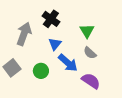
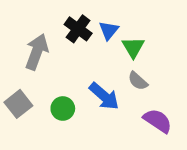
blue triangle: (55, 44) -> (109, 30), moved
purple semicircle: (91, 81) -> (158, 121), moved

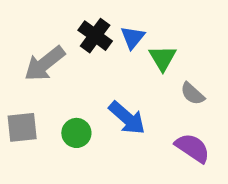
gray arrow: (37, 52) -> (45, 64), turned -148
gray semicircle: (138, 81) -> (193, 94), moved
gray square: (18, 104) -> (22, 127), turned 32

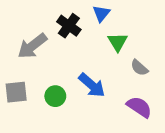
blue triangle: (133, 37) -> (101, 14), moved

